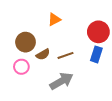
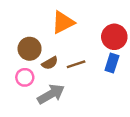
orange triangle: (54, 20) -> (63, 22), size x1.5
gray arrow: (61, 81) -> (51, 94), moved

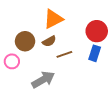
brown semicircle: (50, 63) -> (49, 41), moved
pink circle: (25, 77) -> (12, 61), moved

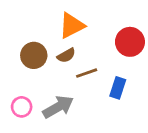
blue rectangle: (95, 53) -> (118, 88), moved
pink circle: (12, 61) -> (22, 107), moved

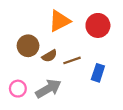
red circle: (130, 42) -> (98, 25), moved
brown semicircle: (66, 55) -> (49, 56), moved

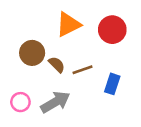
brown semicircle: (49, 56) -> (57, 65), turned -105

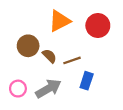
blue rectangle: (112, 84) -> (87, 81), moved

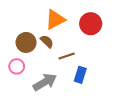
brown semicircle: (49, 56) -> (47, 41), moved
pink circle: (18, 89) -> (17, 66), moved

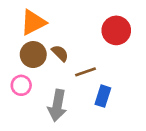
orange triangle: (55, 20) -> (33, 22), moved
gray arrow: (45, 82) -> (57, 105), turned 130

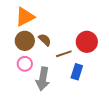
red circle: (116, 30) -> (87, 42), moved
pink circle: (21, 85) -> (25, 64), moved

